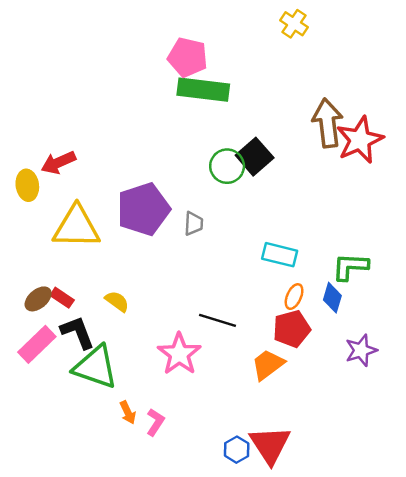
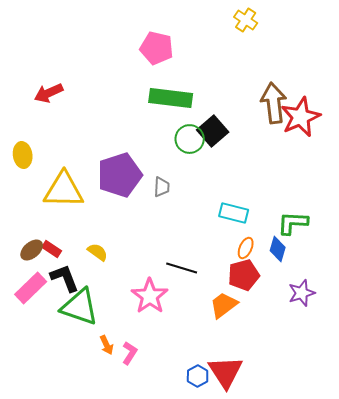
green rectangle: (203, 90) -> (171, 98), moved
red arrow: (58, 163) -> (49, 93), moved

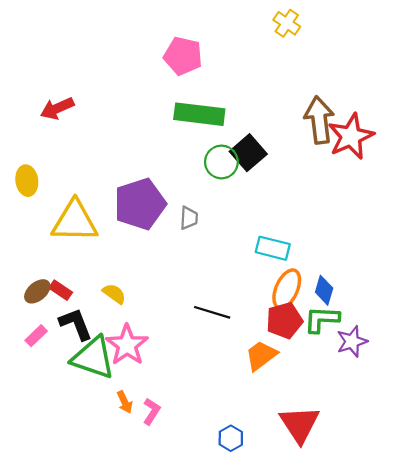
green L-shape: (293, 223) -> (322, 319), moved
orange ellipse: (246, 248) -> (287, 289), size x1.6
pink rectangle: (31, 288) -> (36, 336), size x0.6
pink star: (150, 296) -> (127, 345), moved
red triangle: (226, 372) -> (300, 424), moved

